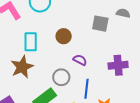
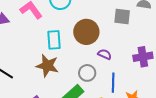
brown circle: (64, 36) -> (86, 32), size x1.6
brown star: (22, 67) -> (47, 66), turned -30

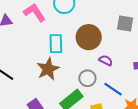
brown star: (47, 66) -> (48, 69), turned 30
blue line: (113, 83) -> (113, 89), turned -60

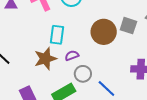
brown circle: (89, 37) -> (104, 32), moved
purple semicircle: (106, 60) -> (72, 55), moved, turned -56

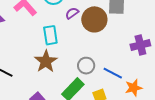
purple semicircle: (72, 55) -> (72, 13), moved

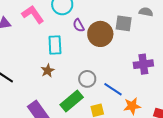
purple semicircle: (72, 13) -> (79, 25), turned -88
brown star: (46, 61) -> (48, 71), size x0.6

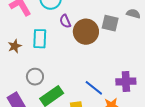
purple cross: (143, 64) -> (126, 81), moved
brown star: (48, 71) -> (15, 46), moved
gray circle: (87, 79) -> (35, 77), moved

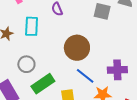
brown circle: (86, 32) -> (77, 48), moved

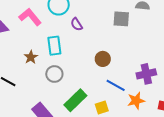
brown circle: (77, 48) -> (103, 59), size x0.6
gray circle: (26, 64) -> (54, 74), moved

